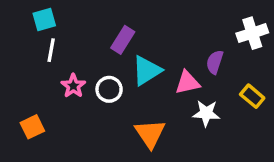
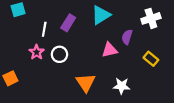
white line: (51, 50) -> (44, 29), moved
cyan triangle: (147, 71) -> (101, 15), moved
white star: (206, 113) -> (122, 86), moved

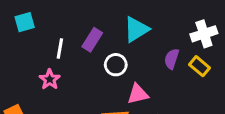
pink triangle: (110, 50) -> (138, 94), moved
white circle: (59, 54) -> (116, 65), moved
yellow rectangle: (151, 59) -> (200, 66), moved

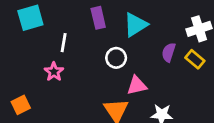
cyan square: (25, 22) -> (30, 18), size x1.4
purple rectangle: (92, 40) -> (98, 18), moved, turned -45

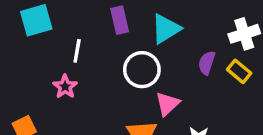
white circle: (116, 58) -> (142, 70), size x1.4
pink triangle: (137, 86) -> (167, 104), turned -30

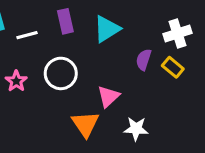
white line: (77, 51) -> (27, 35), moved, turned 65
white circle: (142, 70) -> (61, 73), moved

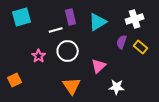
white cross: (177, 34) -> (135, 19), moved
white line: (27, 35) -> (56, 30), moved
orange triangle: (85, 124) -> (72, 86), moved

